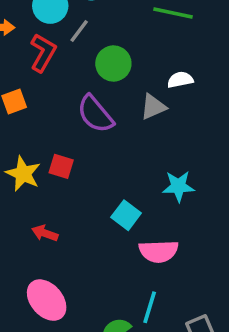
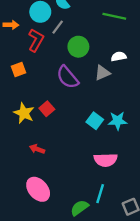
red square: (61, 166) -> (47, 109), turned 32
cyan square: (126, 215) -> (95, 121), moved

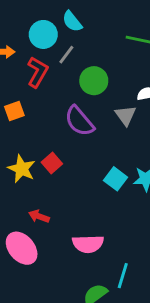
gray triangle: (102, 73) -> (126, 115), turned -42
pink semicircle: (106, 160) -> (88, 244), moved
pink ellipse: (38, 189) -> (22, 248), moved

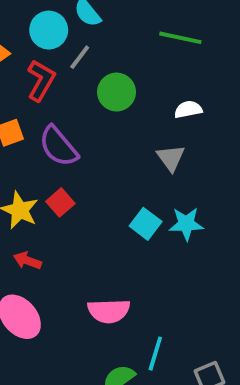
gray triangle: (126, 115) -> (171, 158), moved
purple semicircle: (79, 121) -> (58, 146), moved
red arrow: (39, 216) -> (27, 261), moved

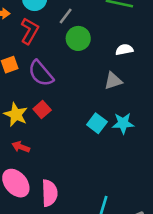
gray line: (80, 57) -> (66, 16), moved
gray triangle: (171, 158) -> (113, 81), turned 48
pink semicircle: (109, 311) -> (50, 193), moved, turned -90

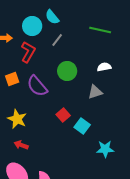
green circle: (78, 38) -> (67, 71), moved
red square: (42, 110) -> (63, 115), moved
cyan star: (123, 123) -> (105, 149), moved

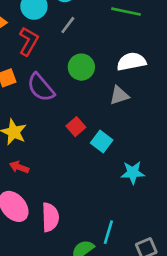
white semicircle: (104, 67) -> (131, 62), size x1.5

